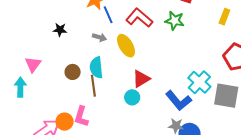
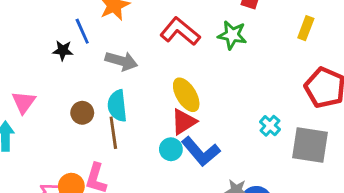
blue line: (108, 15) -> (82, 31), moved
gray arrow: (99, 37) -> (121, 61), size x1.5
yellow ellipse: (126, 46) -> (186, 95), moved
cyan cross: (199, 82) -> (270, 126), size x0.6
blue L-shape: (178, 101) -> (201, 152), moved

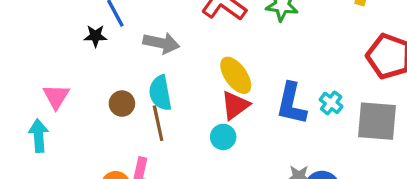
blue L-shape: (201, 152) -> (291, 104), moved, turned 57

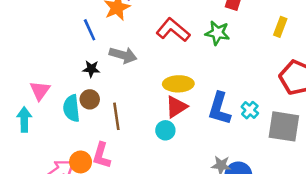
black star: (95, 36) -> (91, 69), moved
yellow ellipse: (236, 75) -> (178, 84), turned -60
cyan semicircle: (160, 93) -> (71, 108), moved

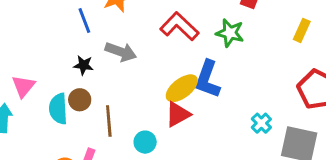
yellow ellipse: (178, 84) -> (182, 88), turned -40
blue L-shape: (219, 109) -> (208, 79), moved
cyan circle: (165, 130) -> (145, 142), moved

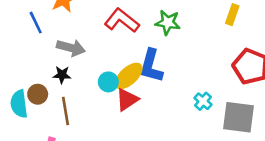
black star: (84, 65) -> (62, 75), moved
cyan circle: (145, 142) -> (108, 82), moved

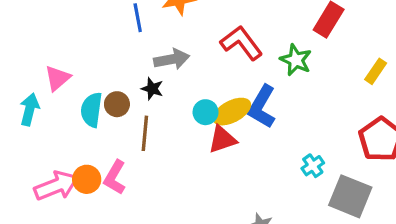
gray arrow: (71, 48) -> (172, 59), turned -40

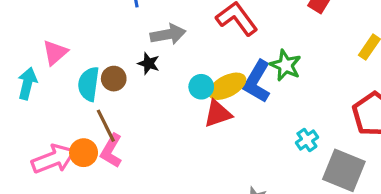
green star: (296, 60) -> (286, 65), moved
brown line: (145, 133) -> (106, 126), moved, turned -32

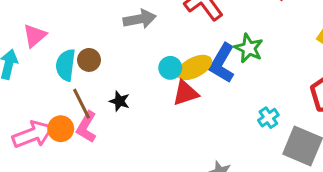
black star: (149, 63) -> (119, 101), moved

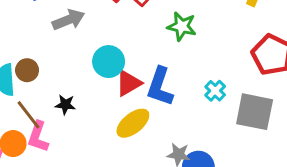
blue L-shape: (222, 63) -> (160, 87), moved
yellow ellipse: (194, 67) -> (133, 123), moved
cyan circle: (170, 68) -> (109, 62), size x1.4

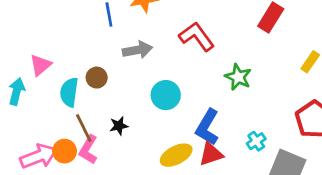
brown circle: (27, 70) -> (97, 78), moved
red triangle: (129, 83) -> (211, 154), moved
black star: (65, 105) -> (119, 126), turned -30

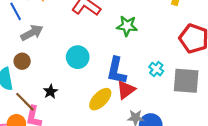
gray arrow: (137, 50) -> (32, 33), moved

